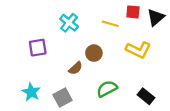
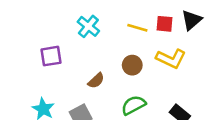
red square: (133, 12) -> (164, 24), moved
brown circle: (94, 53) -> (132, 65), moved

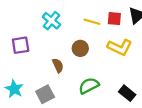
brown circle: (132, 65) -> (80, 48), moved
brown semicircle: (96, 81) -> (58, 65), turned -72

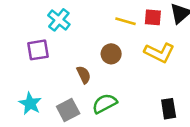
cyan cross: (51, 21) -> (59, 20), moved
green semicircle: (89, 86) -> (105, 103), moved
black rectangle: (127, 93) -> (169, 109), turned 42

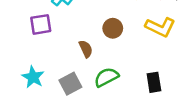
black rectangle: (169, 109) -> (154, 82), moved

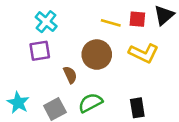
purple square: (41, 24) -> (40, 51), moved
brown circle: (113, 28) -> (97, 55), size x1.5

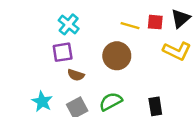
yellow L-shape: (144, 53) -> (177, 51), moved
brown semicircle: (70, 75) -> (76, 75), moved, turned 133

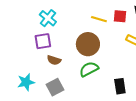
cyan star: (42, 102) -> (26, 82), turned 30
green semicircle: (111, 102) -> (89, 69), moved

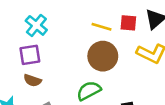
brown circle: (88, 44) -> (103, 56), moved
brown semicircle: (54, 60) -> (32, 80), moved

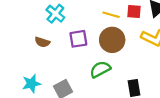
purple square: (30, 55) -> (78, 39), moved
brown semicircle: (32, 80) -> (42, 42), moved

